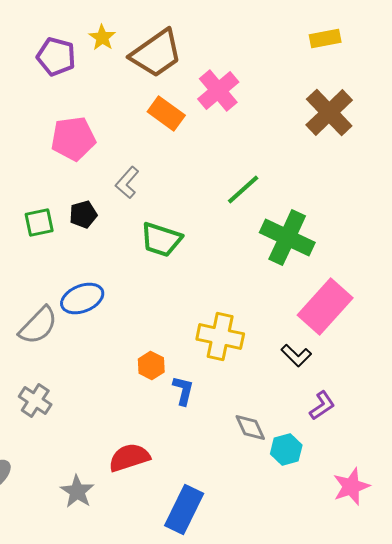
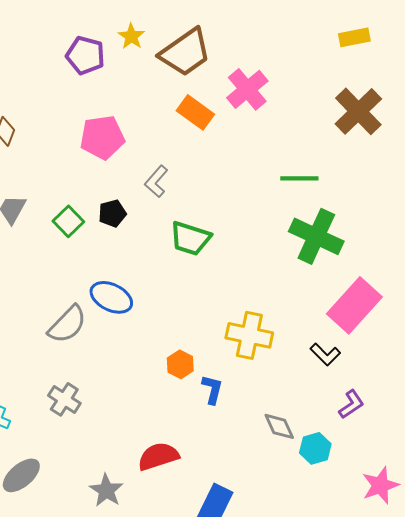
green line: (243, 190) -> (299, 178), moved, turned 42
green square: (39, 222) -> (68, 221), turned -32
blue ellipse: (82, 298) -> (111, 297), turned 48

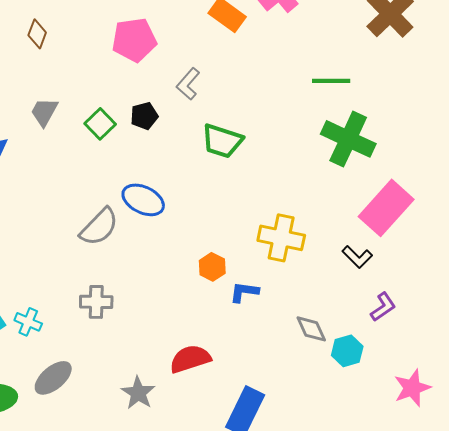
blue L-shape: (212, 389) -> (244, 292), turned -96
gray cross: (64, 399) -> (96, 302), turned -32

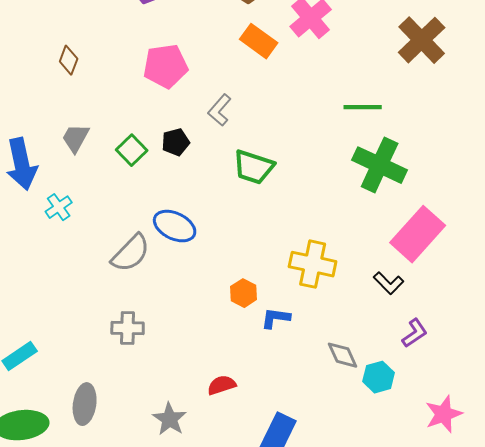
cyan cross: (28, 322) -> (59, 207), moved, turned 32
red semicircle: (190, 359) -> (222, 385), size x0.7
gray ellipse: (53, 378) -> (85, 404), turned -42

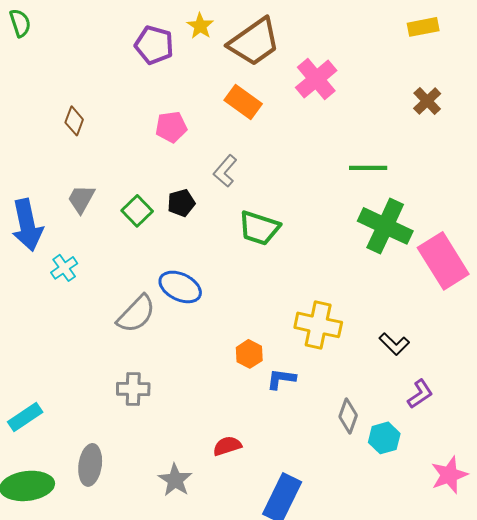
brown cross: (422, 40) -> (427, 101), size x0.6
orange rectangle: (259, 41) -> (243, 102), moved
pink pentagon: (166, 66) -> (171, 127), size x0.7
pink rectangle: (418, 234) -> (443, 261), moved, turned -74
gray diamond: (343, 355) -> (348, 416), turned 44

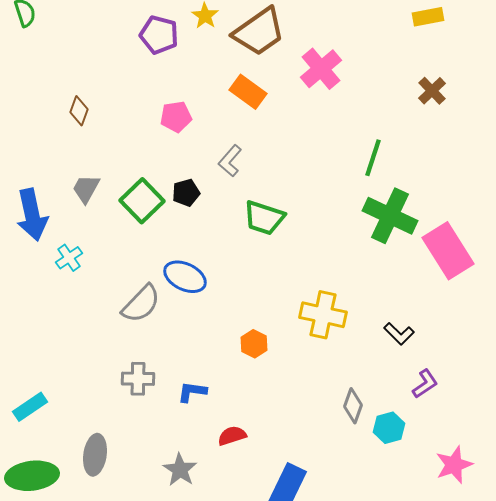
green line: (368, 168) -> (373, 158), turned -72
green square: (137, 211) -> (142, 201), size x1.4
blue L-shape: (281, 379) -> (192, 392), moved

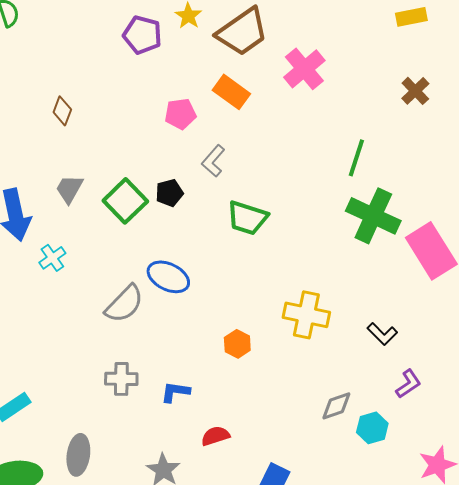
pink pentagon: (176, 117) -> (180, 114), moved
gray diamond: (353, 406) -> (336, 406), turned 52

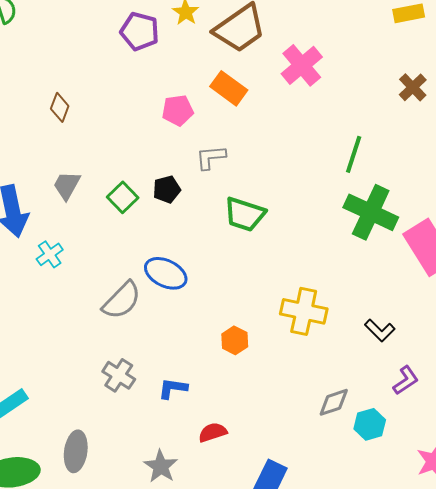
gray L-shape: (213, 161) -> (211, 157), turned 44
green square: (125, 201) -> (123, 197), size x0.7
gray cross: (121, 379) -> (119, 375), turned 32

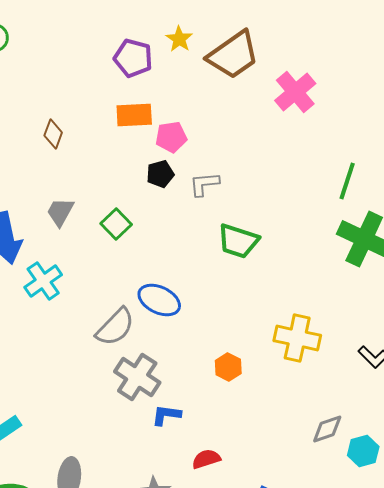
orange rectangle: (229, 88) -> (134, 115), moved, turned -39
black pentagon: (167, 189) -> (160, 174), moved
cyan cross: (50, 254) -> (43, 281), size x1.4
gray cross: (119, 375) -> (137, 377), moved, size x1.4

